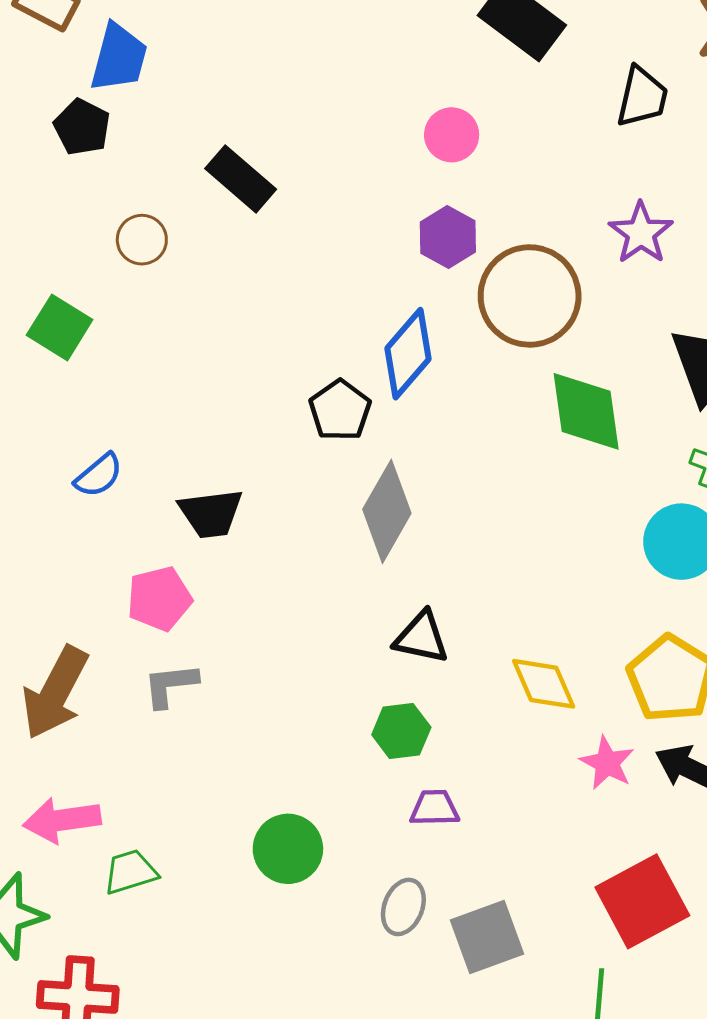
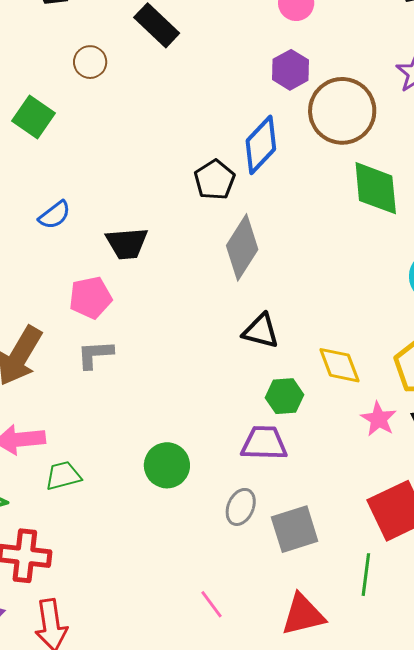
green hexagon: (401, 731) -> (285, 396), moved
purple trapezoid: (434, 808) -> (264, 443), size x1.4

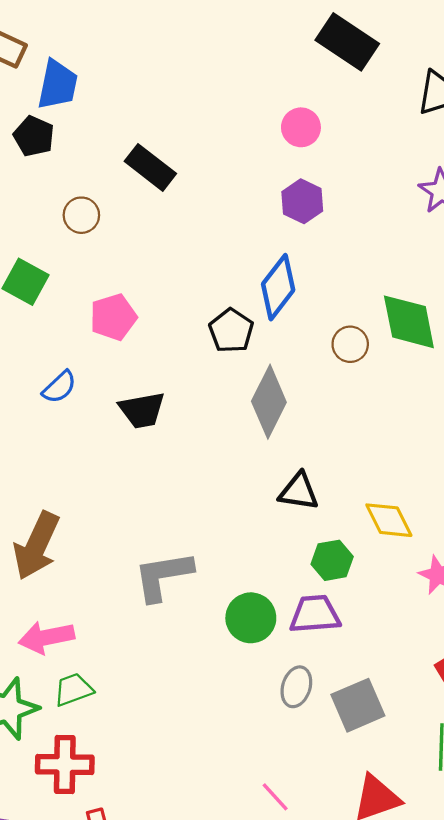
brown circle: (342, 111) -> (350, 344), moved, size x0.5
pink pentagon: (90, 298) -> (113, 317), moved
gray L-shape: (95, 354) -> (163, 576), moved, size x1.5
green circle: (167, 465) -> (251, 618), moved
green trapezoid: (63, 476) -> (73, 690), moved

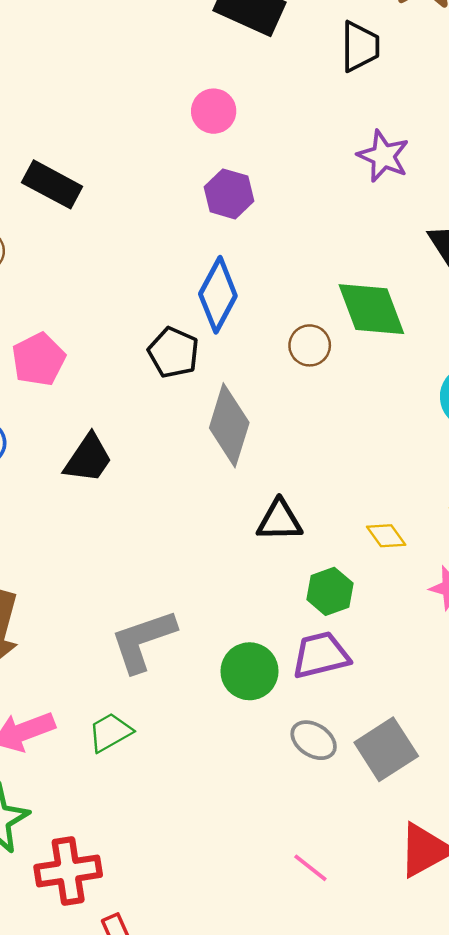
black trapezoid: (142, 410) -> (88, 459), turned -36
yellow diamond: (389, 520) -> (386, 536), size x0.7
gray ellipse: (296, 687) -> (314, 740), turned -66
green trapezoid: (73, 690) -> (110, 732), moved

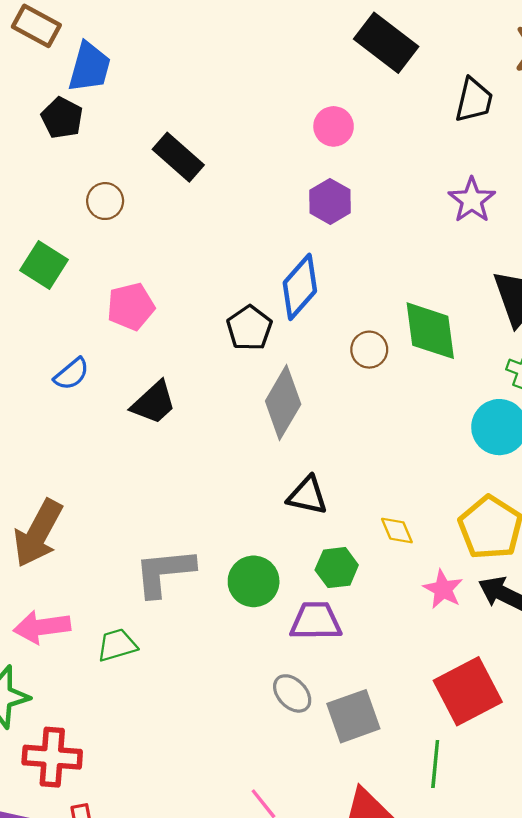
green circle: (249, 671) -> (254, 581), moved

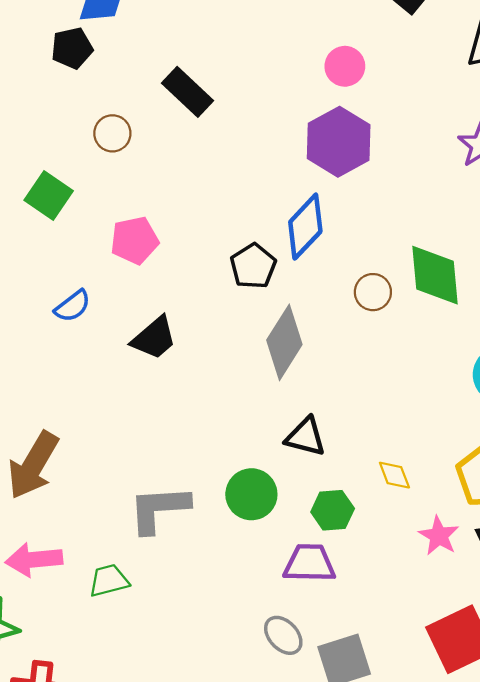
black pentagon: (62, 118) -> (72, 48), turned 30
purple hexagon: (330, 201) -> (339, 142), size x1.5
green circle: (254, 581) -> (251, 494), moved

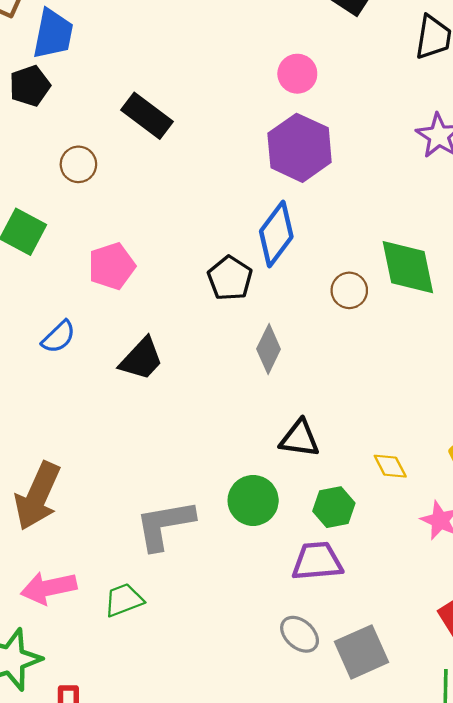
gray diamond: (284, 342) -> (269, 349), size x0.7

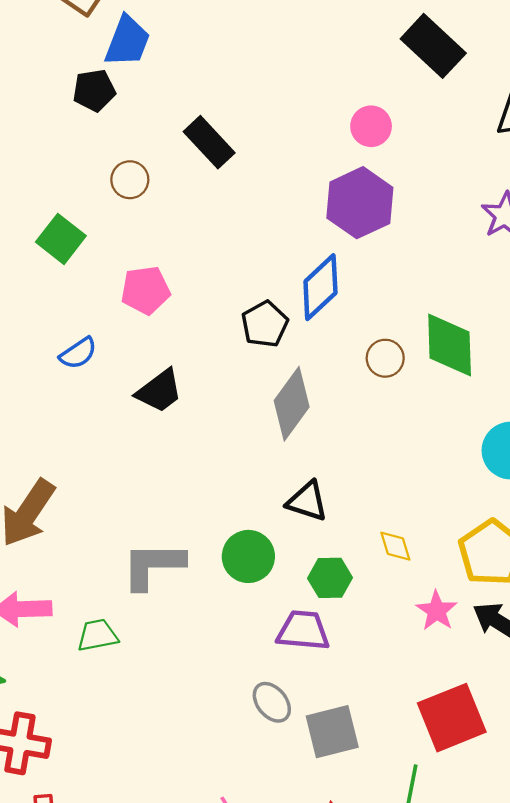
gray diamond: (269, 349) -> (292, 404), size x1.4

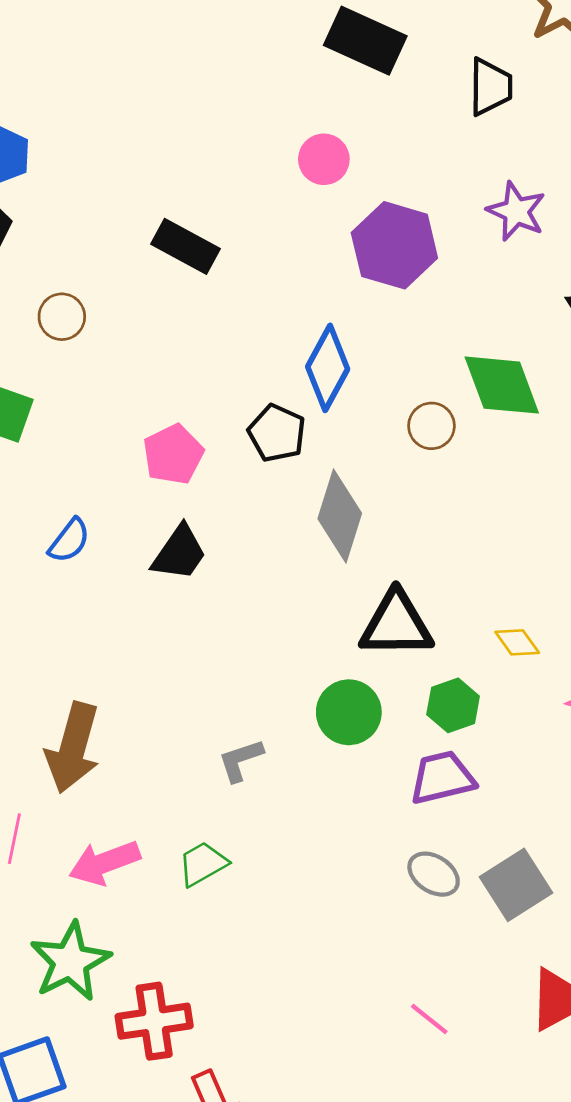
black rectangle: (209, 142) -> (185, 246), moved
purple hexagon: (360, 203) -> (394, 245), moved
pink pentagon: (145, 290) -> (173, 454), moved
black triangle: (307, 501) -> (396, 624), size x1.4
gray L-shape: (153, 565) -> (241, 760), size x0.6

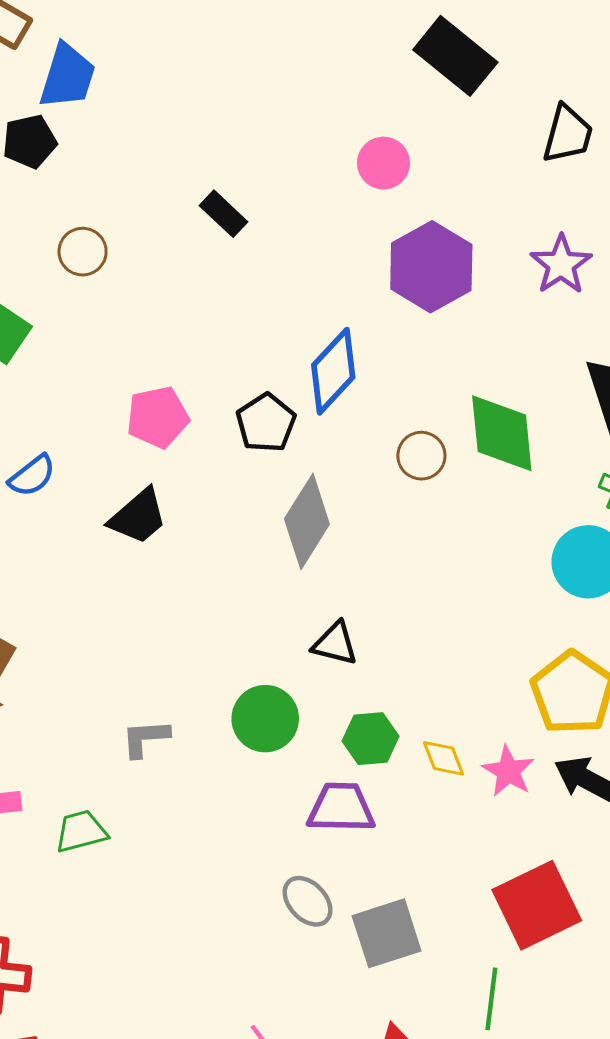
black rectangle: (185, 246) -> (224, 214), size x0.7
black triangle: (396, 624) -> (335, 644), size x0.6
yellow diamond: (517, 642) -> (444, 758), moved

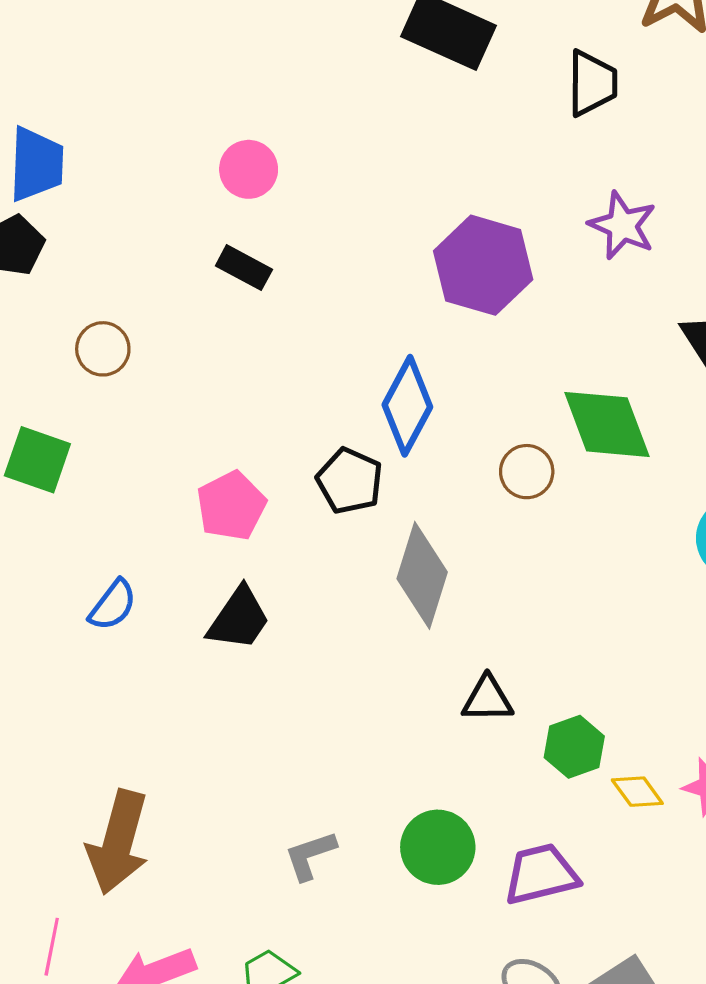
pink circle: (383, 163) -> (249, 169), moved
green circle: (265, 719) -> (438, 847), moved
green hexagon: (371, 739) -> (574, 747), moved

